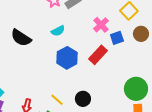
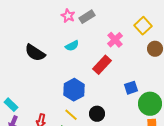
blue square: (117, 38) -> (131, 88), moved
red rectangle: (98, 55) -> (102, 65), moved
blue hexagon: (67, 58) -> (74, 90), moved

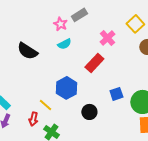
pink star: (68, 16) -> (60, 24), moved
blue square: (131, 88) -> (116, 94), moved
yellow line: (71, 115) -> (45, 105), moved

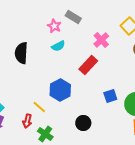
gray rectangle: (79, 15) -> (73, 17), turned 63
black semicircle: (27, 51) -> (21, 53), turned 60
black circle: (89, 112) -> (83, 123), moved

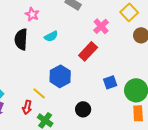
pink star: (54, 26) -> (32, 14), moved
cyan semicircle: (58, 46) -> (51, 36), moved

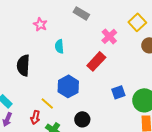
cyan semicircle: (51, 36) -> (59, 46), turned 112
black semicircle: (21, 39) -> (23, 65), moved
black circle: (83, 109) -> (82, 119), moved

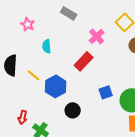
yellow line: (47, 103) -> (34, 75), moved
black circle: (82, 119) -> (73, 110), moved

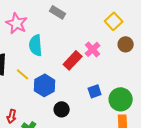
pink star: (28, 24) -> (17, 23), size x1.5
pink cross: (97, 36) -> (93, 49), moved
cyan semicircle: (47, 46) -> (36, 45), size x1.5

